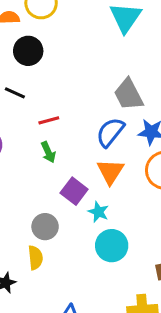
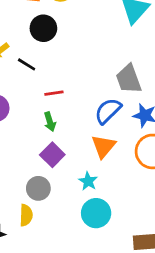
purple square: (74, 191) -> (52, 155), moved

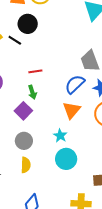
black line: (27, 64) -> (15, 40), moved
purple square: (52, 155) -> (23, 111), moved
yellow semicircle: (26, 215) -> (26, 165), moved

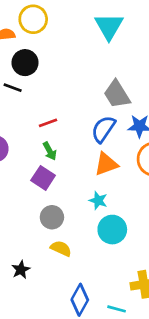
orange triangle: (71, 110) -> (106, 164), turned 42
yellow semicircle: (26, 165) -> (61, 248), turned -56

